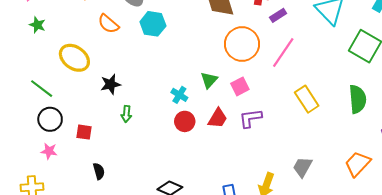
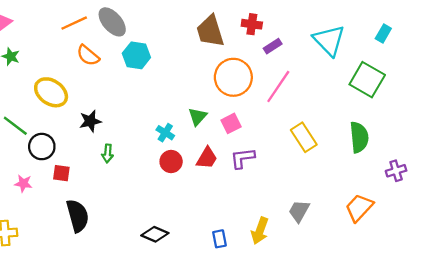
black circle: (50, 119) -> (42, 147), moved
pink star: (49, 151) -> (23, 183), moved
black semicircle: (99, 171) -> (78, 216), size x1.8

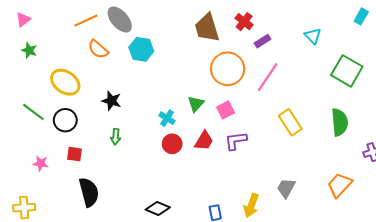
red cross: (252, 24) -> (244, 22), turned 30
cyan rectangle: (383, 33) -> (361, 16), moved
cyan triangle: (329, 40) -> (313, 36), size x0.6
black star: (90, 121) -> (111, 101), moved, turned 30
black circle: (42, 147) -> (65, 120), moved

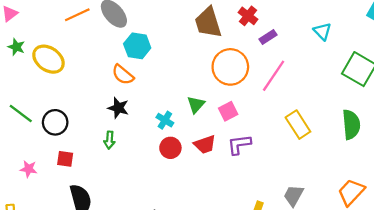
orange semicircle: (98, 49) -> (123, 75), moved
yellow ellipse: (65, 82) -> (48, 59), moved
black star: (111, 101) -> (118, 108), moved
red trapezoid: (204, 141) -> (205, 145), turned 40

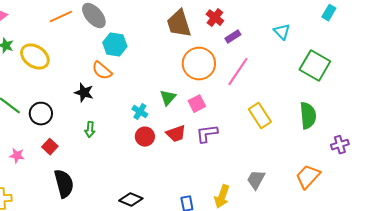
black star: (118, 108) -> (84, 93), moved
red square: (65, 159) -> (50, 147), turned 35

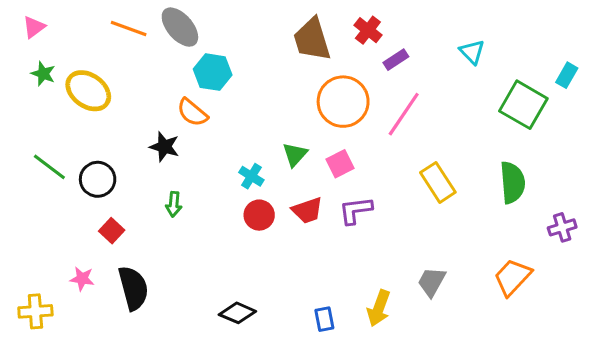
cyan rectangle: (329, 13) -> (567, 75), moved
orange line: (61, 17) -> (129, 29), turned 45
pink star: (17, 156) -> (82, 279), moved

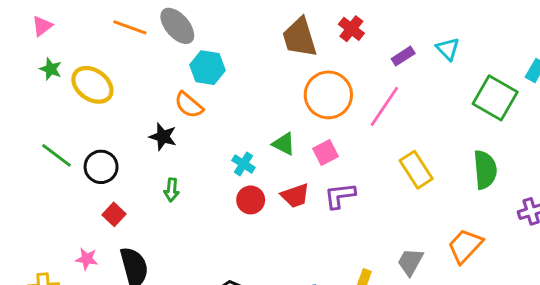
purple rectangle: (396, 60) -> (403, 56), moved
green triangle: (295, 154) -> (284, 144), turned -45
orange trapezoid: (512, 277) -> (465, 246), moved

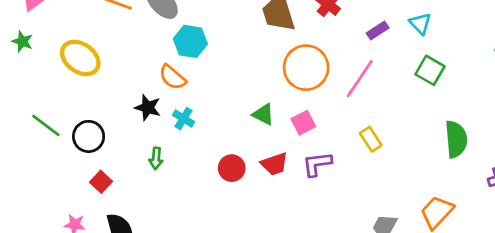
green star: (51, 69) -> (22, 41), moved
green square: (495, 98) -> (430, 70), moved, size x0.7
cyan cross: (243, 164) -> (184, 119), moved
yellow rectangle: (416, 170) -> (371, 139), moved, size x0.7

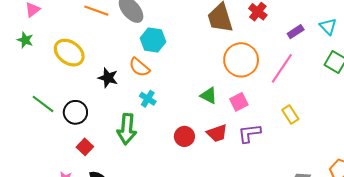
black star: (148, 108) -> (108, 78), moved
green arrow: (156, 158) -> (127, 129), size x1.8

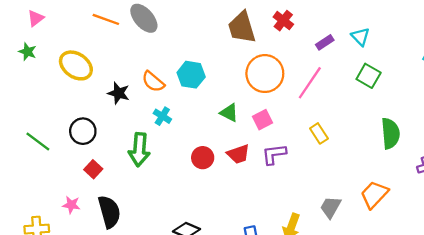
cyan hexagon: (153, 40) -> (191, 75), moved
green line: (43, 104) -> (38, 142), moved

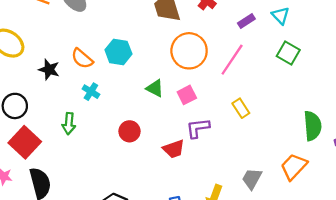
green semicircle: (390, 133) -> (313, 126), moved
green arrow: (139, 150) -> (69, 124), size x0.7
red trapezoid: (238, 154) -> (174, 149), moved
red square: (93, 169) -> (25, 142), size x1.8

